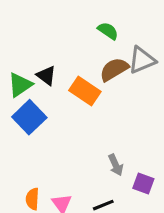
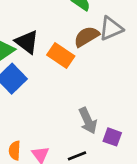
black triangle: (46, 76) -> (27, 42), size x1.4
gray arrow: (116, 165) -> (88, 121), size x1.4

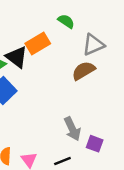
brown semicircle: (87, 37) -> (83, 71), moved
orange rectangle: (61, 56) -> (38, 43), moved, turned -65

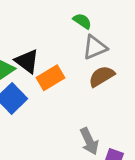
orange rectangle: (38, 43) -> (50, 78), moved
gray triangle: (93, 45) -> (95, 47), moved

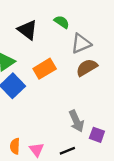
green semicircle: (82, 21) -> (62, 22), moved
black triangle: (27, 61) -> (27, 30), moved

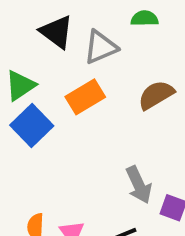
green semicircle: (62, 22) -> (145, 18), moved, turned -35
gray triangle: (81, 44) -> (101, 47), moved

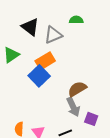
brown semicircle: (156, 95) -> (77, 89), moved
blue square: (32, 126) -> (39, 76), moved

